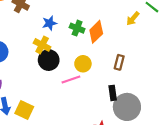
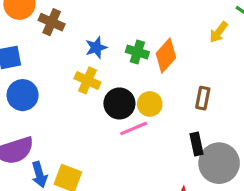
black circle: (49, 60) -> (119, 103), moved

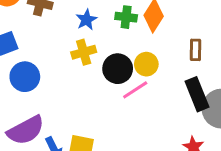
yellow cross: (87, 80) -> (84, 52), turned -30
black rectangle: (196, 144) -> (197, 94), size x1.5

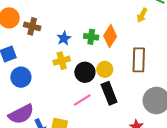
brown rectangle: (196, 50) -> (139, 60), size x1.6
pink line: (135, 90) -> (82, 100), moved
black rectangle: (197, 94) -> (109, 93), moved

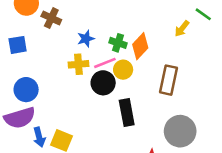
yellow circle: (105, 69) -> (123, 70), moved
blue circle: (21, 77) -> (26, 90), moved
pink line: (82, 100) -> (105, 63), moved

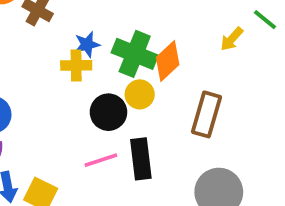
green cross: (118, 43) -> (135, 54), size x1.6
pink line: (105, 63) -> (101, 160), moved
yellow cross: (78, 64) -> (76, 65), moved

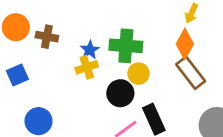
orange diamond: (168, 61) -> (185, 44), moved
brown rectangle: (206, 114) -> (191, 73), turned -36

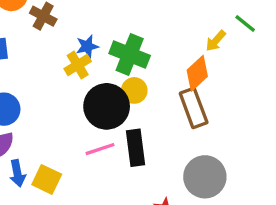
yellow cross: (87, 67) -> (78, 65), turned -30
black circle: (120, 93) -> (107, 106), size x1.4

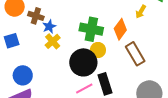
blue star: (87, 46) -> (49, 27), moved
yellow cross: (78, 65) -> (53, 41), moved
orange diamond: (197, 73) -> (120, 29), moved

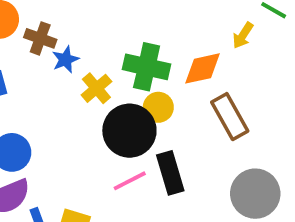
orange diamond: (120, 29) -> (202, 68), turned 40
yellow cross: (53, 41) -> (96, 88), moved

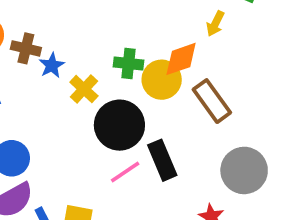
green cross: (147, 67) -> (129, 63), size x0.7
yellow circle: (158, 107) -> (162, 80), moved, size x1.4

